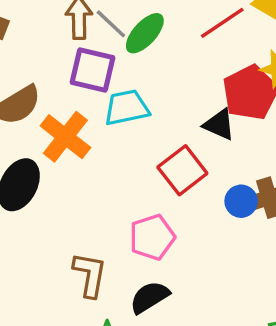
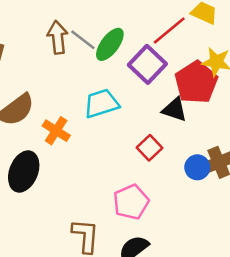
purple square: (92, 70) -> (147, 64), moved, turned 36
orange cross: (65, 137) -> (56, 131), size x0.7
red square: (182, 170) -> (149, 148), size x0.7

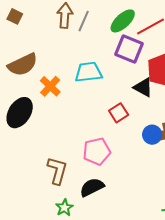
gray line: (83, 40) -> (84, 21), turned 65
green ellipse: (110, 44) -> (123, 21), moved
purple square: (147, 64) -> (129, 49), turned -32

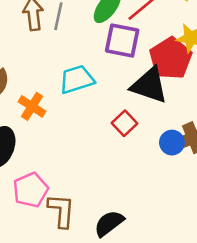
black triangle: (143, 87) -> (149, 85), size x1.5
pink pentagon: (97, 151) -> (31, 190), moved

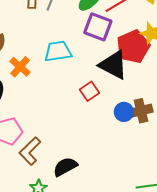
brown L-shape: (61, 211) -> (30, 151), turned -148

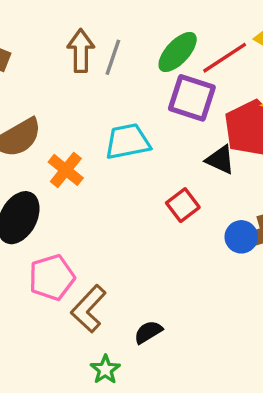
black triangle: (113, 65) -> (220, 160), size x0.6
black semicircle: (65, 167) -> (148, 332), size x0.7

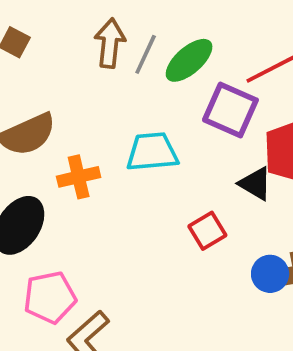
green ellipse: (178, 52) -> (189, 60), moved
orange cross: (66, 170) -> (79, 177), turned 32

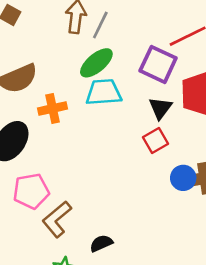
green ellipse: (189, 60) -> (96, 63), moved
black triangle: (255, 184) -> (160, 108), moved, turned 35
red square: (207, 231) -> (156, 140), moved

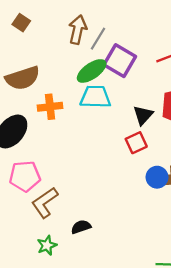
purple square: (158, 64) -> (120, 61), moved

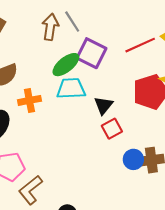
gray line: (98, 39) -> (72, 22), moved, turned -60
black triangle: (143, 115) -> (103, 105), moved

